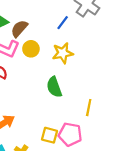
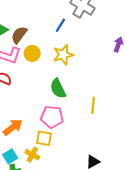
pink pentagon: (70, 134) -> (52, 117), moved
yellow square: (49, 135) -> (44, 138), moved

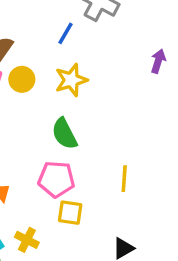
yellow line: (93, 105) -> (124, 179), moved
yellow square: (44, 138) -> (70, 213), moved

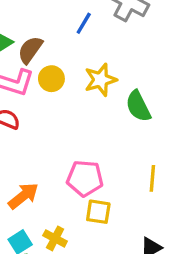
blue line: (66, 33) -> (84, 23), moved
green semicircle: (64, 134) -> (138, 106), moved

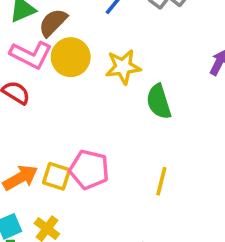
yellow circle: (51, 79) -> (71, 57), size x1.4
yellow square: (98, 212) -> (57, 176), moved

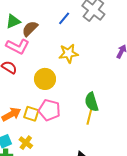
yellow circle: (71, 57) -> (45, 79), moved
green semicircle: (159, 102) -> (92, 102), moved

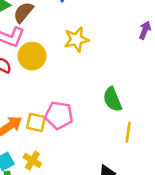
yellow circle: (45, 79) -> (32, 56), moved
yellow line: (89, 117) -> (128, 132), moved

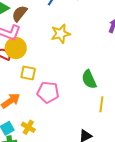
yellow circle: (32, 56) -> (16, 48), moved
yellow square: (36, 122) -> (28, 73), moved

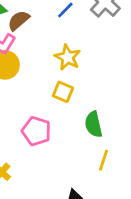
yellow star: (61, 34) -> (68, 57), turned 30
yellow square: (28, 73) -> (63, 92), moved

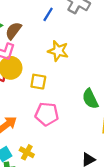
yellow square: (63, 92) -> (38, 82), moved

